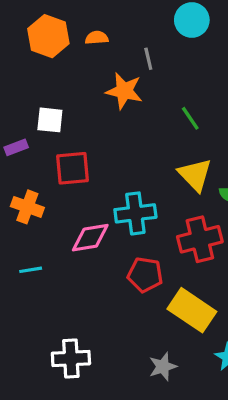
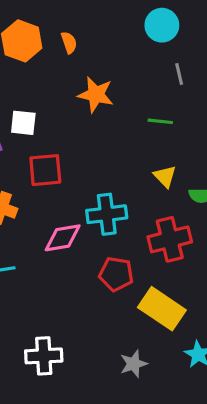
orange semicircle: (97, 38) -> (69, 43), turned 75
gray line: (148, 59) -> (179, 74), moved
green line: (190, 118) -> (160, 121), turned -50
yellow triangle: (195, 175) -> (165, 176), size x0.7

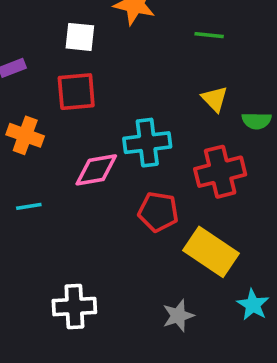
white square: (23, 123) -> (80, 37), moved

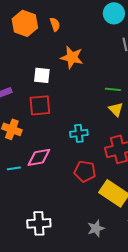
green line: (209, 35) -> (113, 89), moved
cyan cross: (147, 143) -> (79, 133), size x0.7
pink diamond: (96, 170) -> (39, 157), moved

